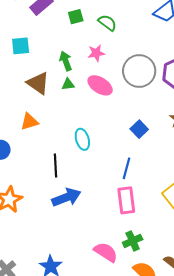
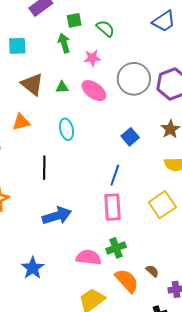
green arrow: (66, 61) -> (64, 43), moved
cyan ellipse: (82, 139) -> (67, 129), moved
blue arrow: (66, 197) -> (57, 216), moved
pink semicircle: (106, 252) -> (89, 257), turned -30

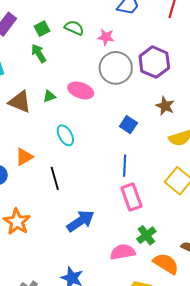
pink star: (92, 58) -> (106, 37), moved, turned 30
orange triangle: (21, 122) -> (24, 157), moved

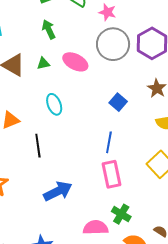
green arrow: (39, 53) -> (49, 29), moved
green cross: (146, 235) -> (121, 214), turned -30

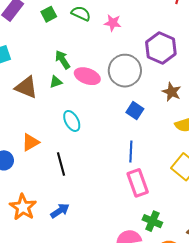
green arrow: (49, 29) -> (63, 60), moved
gray circle: (113, 44) -> (125, 71), moved
blue arrow: (58, 191) -> (60, 211), moved, size x0.7

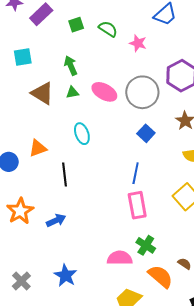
green arrow: (63, 60) -> (71, 66), moved

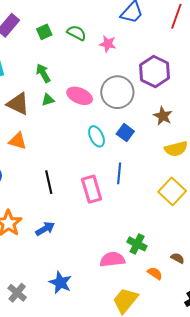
cyan ellipse: (82, 134) -> (97, 136), moved
orange triangle: (38, 148) -> (18, 141), moved, turned 42
pink rectangle: (137, 205) -> (92, 189), moved
orange semicircle: (160, 276) -> (155, 273), size x0.6

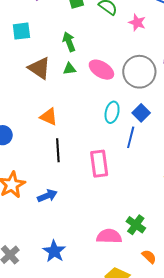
cyan ellipse: (97, 136) -> (112, 112), turned 30
orange triangle: (18, 141) -> (49, 117), moved
blue line: (119, 173) -> (131, 137), moved

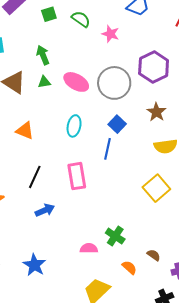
cyan ellipse: (112, 112) -> (74, 126), moved
black line: (58, 150) -> (35, 177), moved, turned 30
blue arrow: (47, 196) -> (45, 210), moved
pink semicircle: (109, 236) -> (89, 248), size x0.7

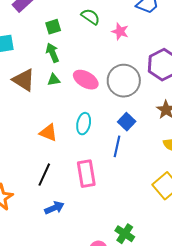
green square: (49, 14) -> (53, 27), moved
orange triangle: (25, 131) -> (48, 133), moved

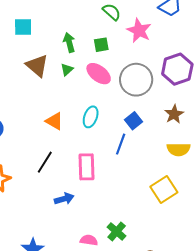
green square: (53, 27) -> (101, 45), moved
pink star: (120, 31) -> (139, 31), size x1.4
green triangle: (54, 80) -> (67, 69), turned -40
blue arrow: (54, 208) -> (64, 199), moved

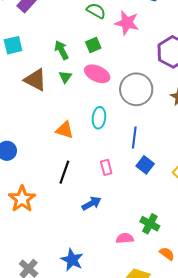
gray circle: (136, 80) -> (136, 89), moved
blue square: (134, 121) -> (145, 165), moved
pink rectangle: (87, 167) -> (106, 167), size x0.6

